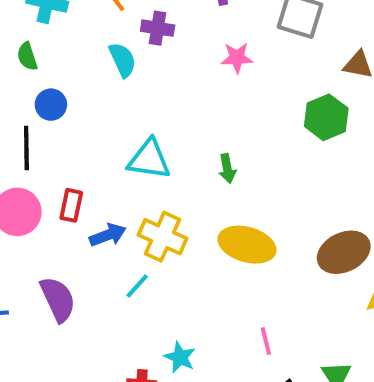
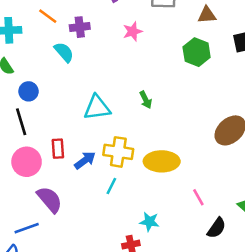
yellow ellipse: (247, 245) -> (162, 161), moved
purple semicircle: (58, 299) -> (50, 199), moved

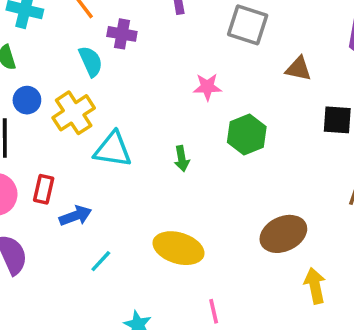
pink star: (133, 31) -> (207, 87), moved
green hexagon: (197, 52) -> (247, 135), moved
yellow cross: (118, 152) -> (74, 113), moved, turned 32

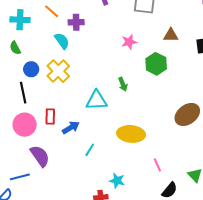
brown triangle: (298, 69) -> (171, 35), moved
cyan triangle: (113, 150) -> (97, 100), moved

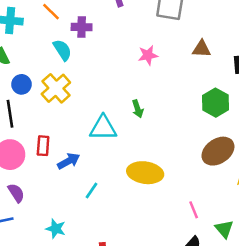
green hexagon: (156, 64) -> (216, 103), moved
purple semicircle: (40, 156) -> (16, 193), moved, size x0.7
pink line: (157, 165) -> (194, 210), moved
cyan star: (117, 181) -> (56, 229), moved

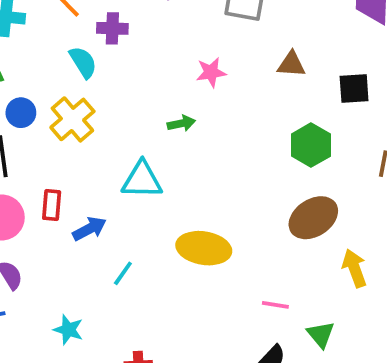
green arrow: (138, 109) -> (181, 123), moved, turned -84
pink line: (194, 210) -> (275, 305), turned -60

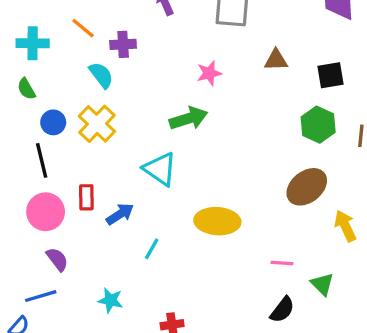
green arrow: (181, 123) -> (188, 118), size x1.6
green hexagon: (311, 145) -> (318, 125), moved
cyan triangle: (142, 180) -> (160, 169), turned 39

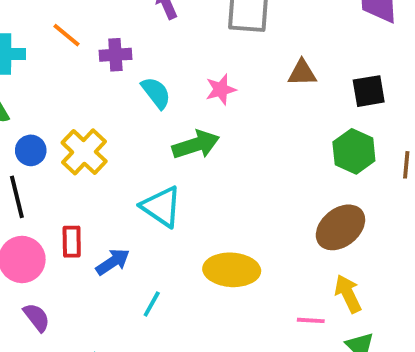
cyan semicircle: (101, 75) -> (156, 93), moved
yellow arrow: (345, 226) -> (348, 294), moved

